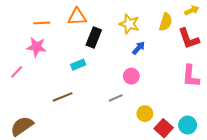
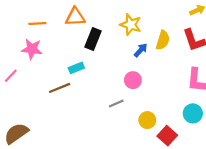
yellow semicircle: (166, 22) -> (163, 40), moved
brown line: (63, 97) -> (60, 88), moved
cyan circle: (188, 125) -> (193, 113), moved

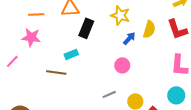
brown line: (60, 88) -> (56, 72), turned 30
gray line: (116, 103) -> (109, 94), moved

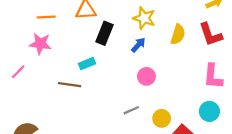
blue arrow: (129, 38) -> (138, 45), moved

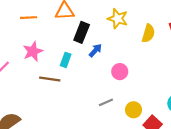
pink star: (40, 44) -> (33, 51), moved, turned -30
blue arrow: (138, 45) -> (95, 50), moved
cyan rectangle: (87, 64) -> (66, 60), turned -48

